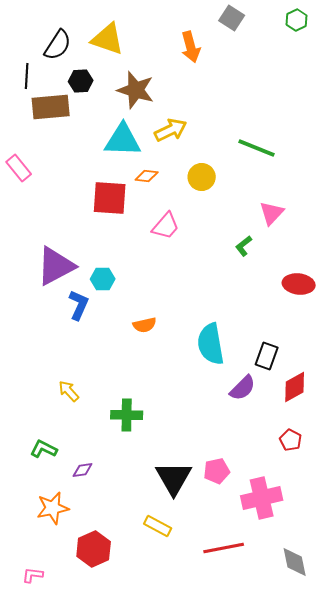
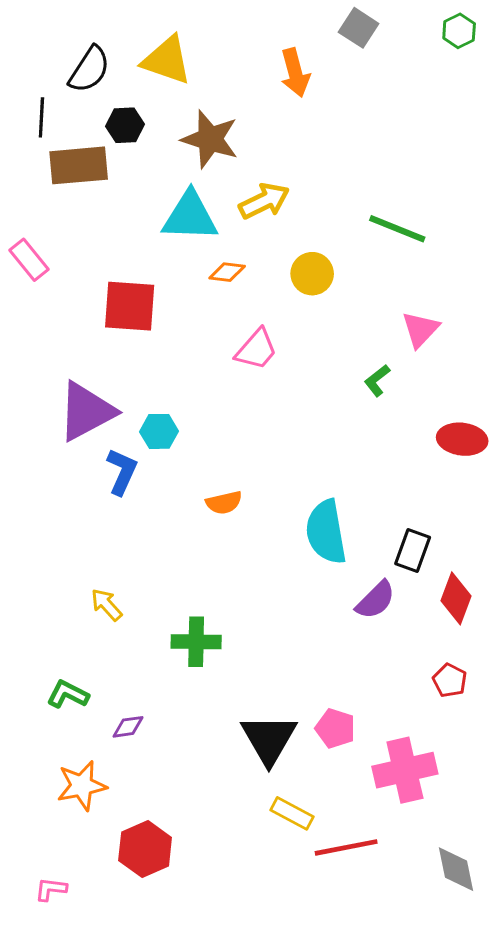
red square: (110, 198) -> (130, 306), moved
red diamond: (295, 387) -> (456, 598), turned -40
pink pentagon: (217, 471) -> (335, 728), turned 30
yellow rectangle: (158, 526) -> (292, 813), moved

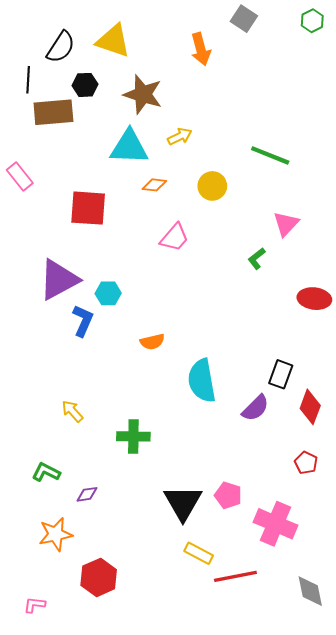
yellow arrow: (264, 201) -> (180, 137), size x0.7
cyan semicircle: (326, 532) -> (202, 381), moved
pink cross: (405, 770) -> (275, 524), turned 36

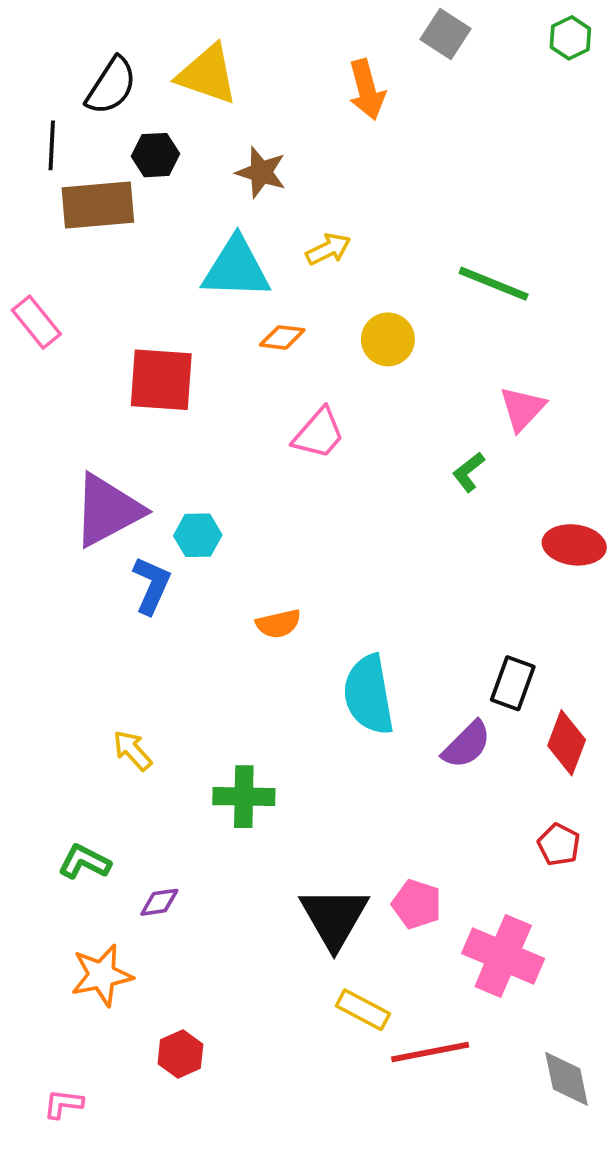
brown star: (143, 94) -> (261, 172), size x0.7
red hexagon: (99, 577) -> (180, 1054), size x0.7

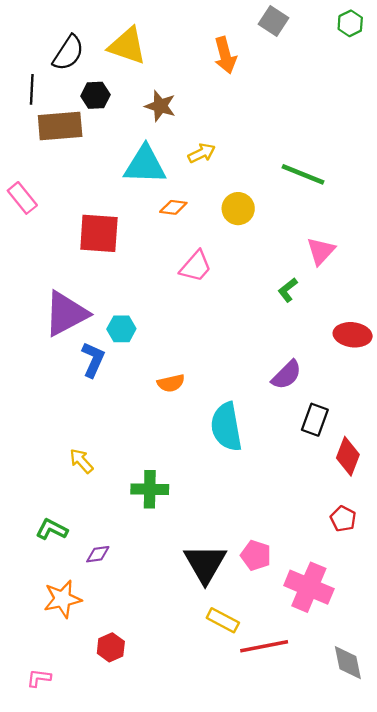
purple semicircle: (467, 745) -> (287, 375), moved

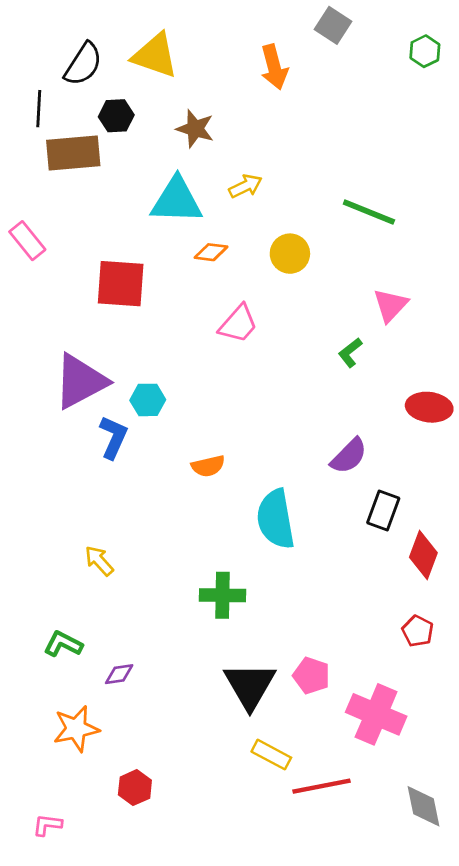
green hexagon: (350, 23) -> (425, 51), moved
green cross: (150, 489) -> (222, 595), moved

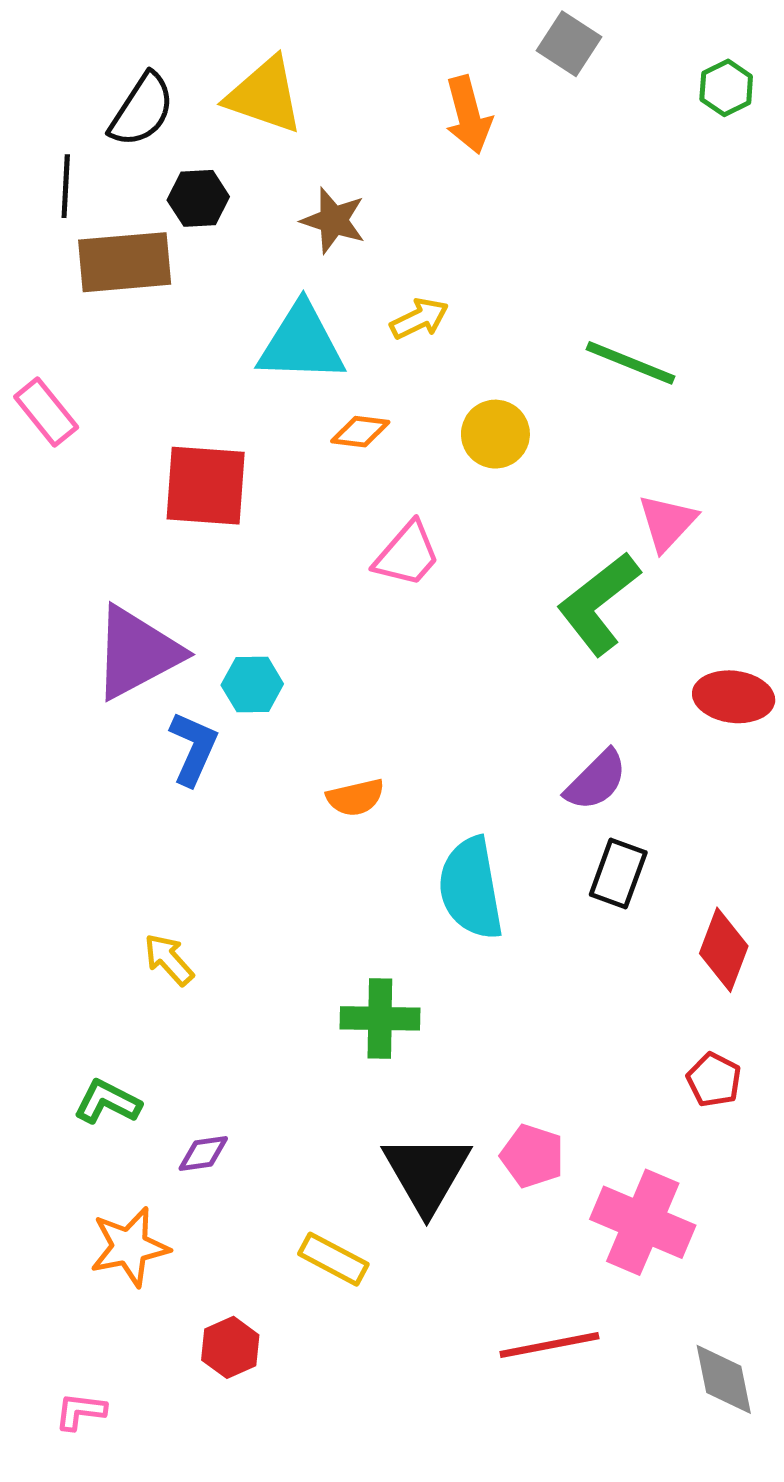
green L-shape: (350, 353) -> (599, 603), size x2.0
black rectangle: (383, 511) -> (618, 874), moved
yellow rectangle: (271, 755) -> (333, 1259), moved

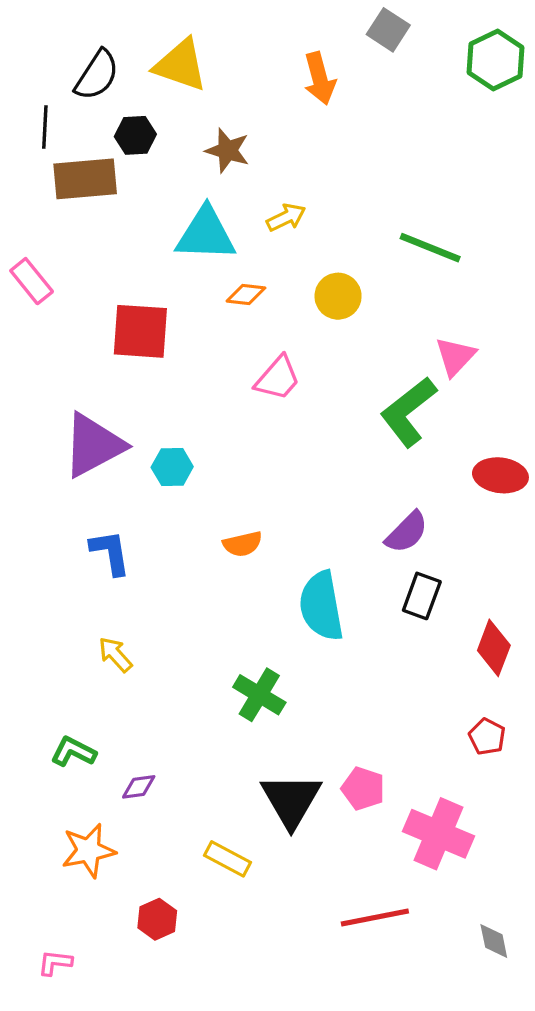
green hexagon: (726, 88) -> (495, 60), size x1.6
blue L-shape: (193, 748) -> (110, 552), moved, turned -33
green cross: (380, 1018) -> (259, 695), turned 30
gray diamond: (724, 1379) -> (494, 941), size x0.7

